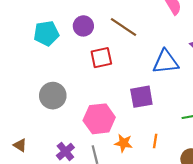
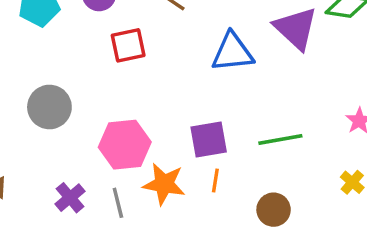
purple square: (141, 97) -> (209, 139), moved
orange star: (123, 143) -> (164, 184), size x1.4

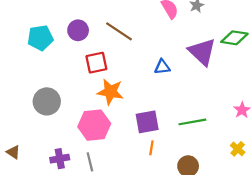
blue triangle: (232, 52) -> (162, 67), size x0.6
orange star: (164, 184) -> (110, 92), moved
purple cross: (70, 198) -> (60, 159), turned 30

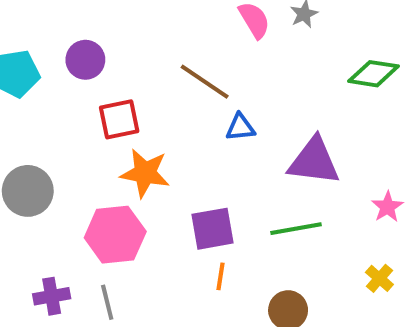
brown line: (119, 31) -> (205, 82), moved
purple triangle: (202, 52) -> (314, 161), moved, turned -36

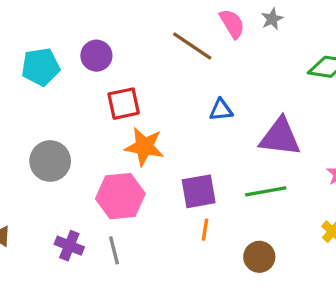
brown line: (205, 82) -> (192, 46), moved
purple cross: (52, 296) -> (69, 246), turned 32

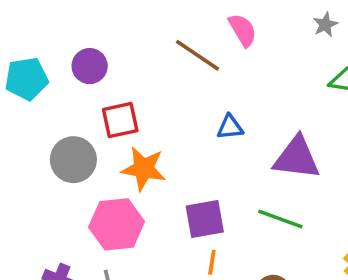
gray star: (272, 19) -> (325, 25), moved
gray circle: (50, 161) -> (73, 160), moved
green line: (266, 191) -> (280, 219), turned 30

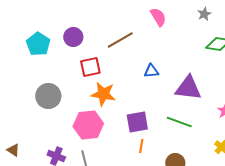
brown line: (198, 55) -> (120, 40), moved, turned -64
cyan pentagon: (27, 79) -> (38, 44), turned -30
gray circle: (73, 160) -> (48, 96), moved

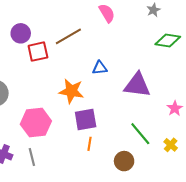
red square: (90, 67) -> (38, 52), moved
orange star: (103, 94) -> (71, 91), moved
green line: (179, 122) -> (140, 134), moved, turned 30

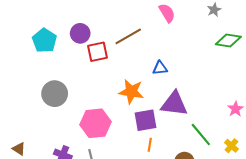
purple triangle: (137, 85) -> (174, 104), moved

